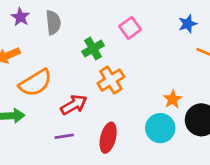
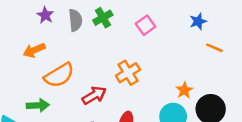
green cross: (93, 49) -> (103, 18), moved

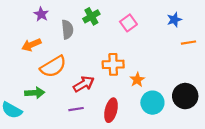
gray semicircle: (75, 20) -> (67, 29), moved
orange line: (214, 48) -> (188, 43), turned -32
orange cross: (128, 73) -> (113, 64), turned 30
orange star: (184, 90) -> (137, 80), moved

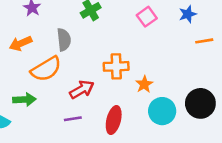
pink square: (128, 23) -> (147, 17), moved
gray semicircle: (67, 29) -> (64, 40), moved

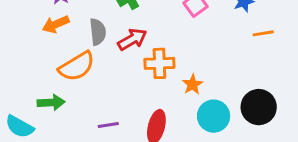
orange arrow: (21, 43) -> (56, 24), moved
red arrow: (82, 89) -> (132, 39), moved

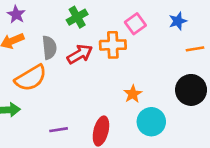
orange cross: (159, 63) -> (113, 45), moved
black circle: (259, 107) -> (191, 90), moved

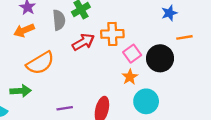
pink square: (135, 24) -> (132, 54), moved
gray semicircle: (49, 48) -> (59, 20), moved
black circle: (191, 90) -> (160, 58), moved

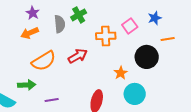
red arrow: (83, 42) -> (78, 56), moved
pink square: (132, 54) -> (130, 26), moved
purple line: (65, 108) -> (52, 100), moved

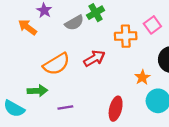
gray semicircle: (60, 24) -> (74, 23), turned 66
orange arrow: (30, 33) -> (27, 27), moved, turned 60

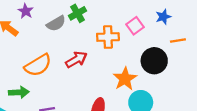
orange star: (142, 77) -> (125, 79), size x1.5

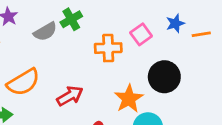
orange line: (178, 40) -> (201, 34), moved
red arrow: (76, 60) -> (70, 96), moved

